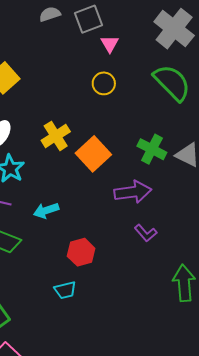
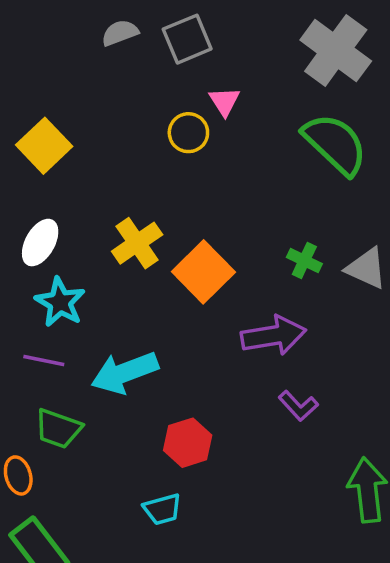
pink triangle: (110, 44) -> (224, 101), moved
yellow circle: (104, 83) -> (188, 133), moved
green cross: (152, 149) -> (304, 261), size x0.7
cyan arrow: (46, 210) -> (125, 373), size x1.5

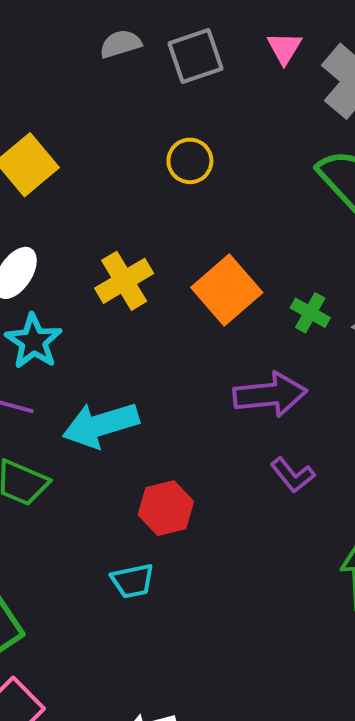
pink triangle: (224, 101) -> (284, 48), moved
orange square: (203, 272) -> (227, 290), moved

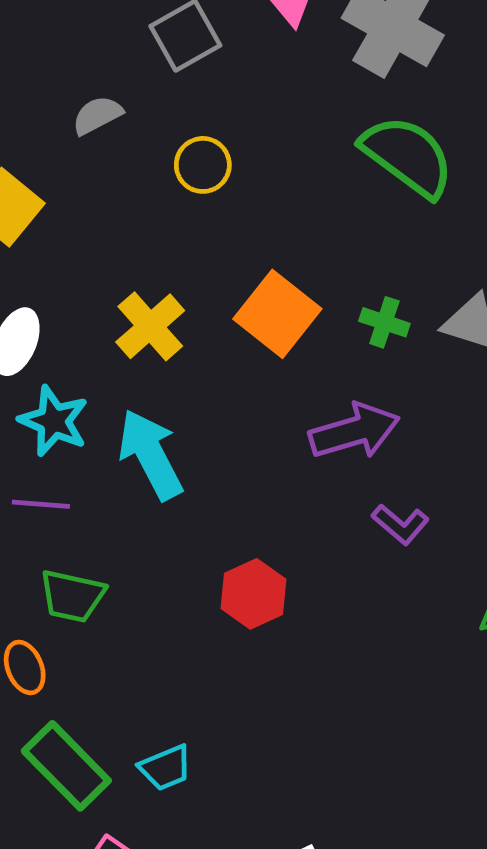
gray semicircle: (121, 44) -> (97, 115), moved
cyan arrow: (101, 425) -> (151, 454), moved, turned 90
cyan trapezoid: (133, 581) -> (166, 768), moved

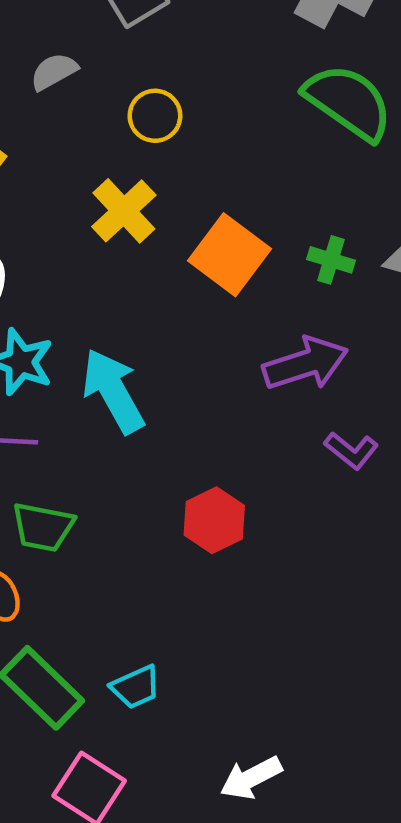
yellow cross: (150, 326) -> (124, 211), moved

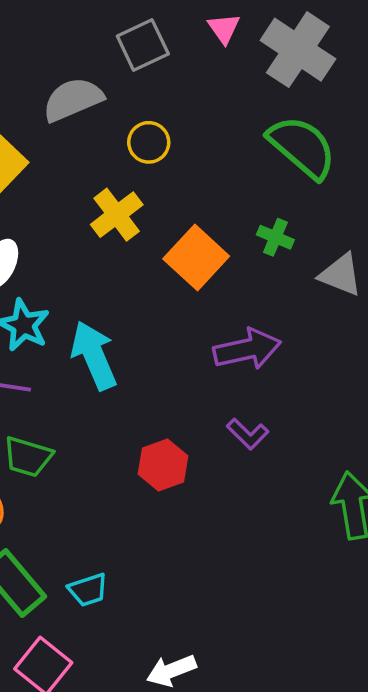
gray semicircle: (54, 72) -> (73, 99), size x1.6
green cross: (331, 260) -> (275, 237), moved
purple L-shape: (351, 450) -> (248, 434), moved

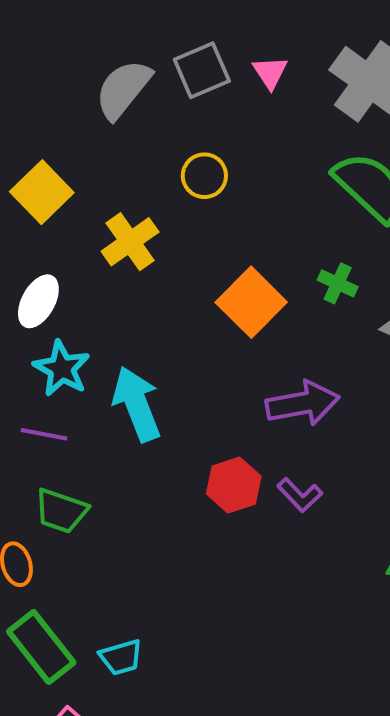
pink triangle: (224, 28) -> (270, 72), moved
gray semicircle: (73, 99) -> (123, 89), moved, turned -30
yellow cross: (117, 215) -> (130, 242), moved
red hexagon: (163, 465) -> (234, 485), moved

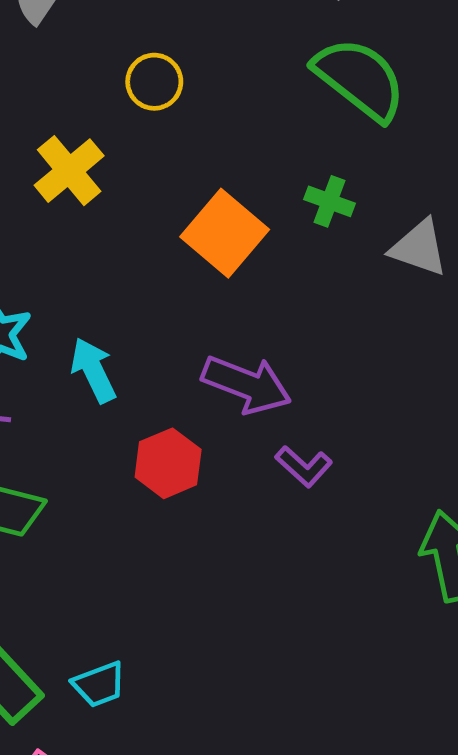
purple arrow: (303, 403) -> (247, 384), moved, turned 36
cyan arrow: (137, 404) -> (93, 370), size x0.7
red hexagon: (234, 485) -> (168, 463), moved

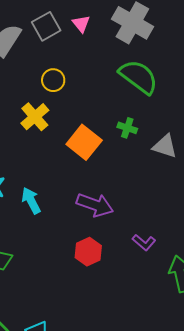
yellow cross: (69, 171) -> (35, 117), moved
red hexagon: (168, 463) -> (88, 252), moved
purple L-shape: (304, 466) -> (144, 242), moved

